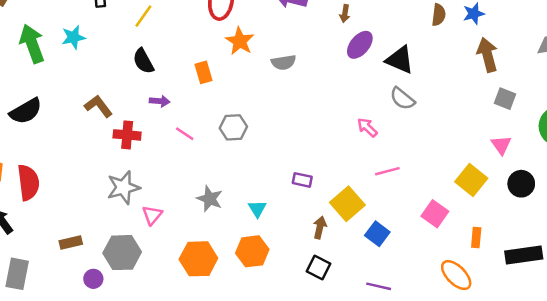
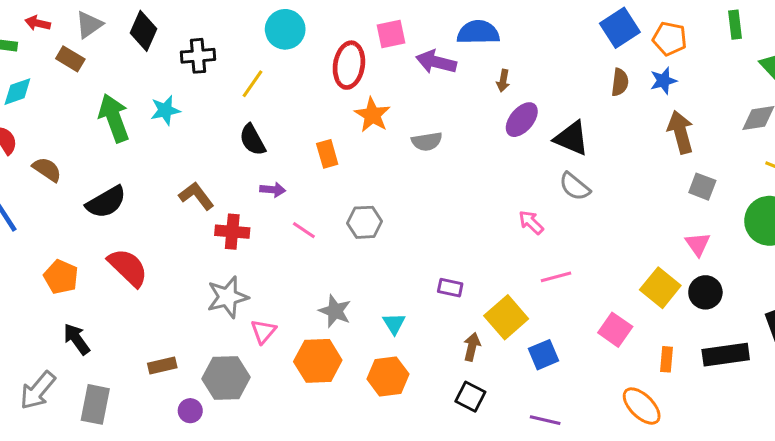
red semicircle: (28, 182) -> (128, 267), moved, turned -39
black circle: (521, 184) -> (705, 292), moved
blue square: (377, 234) -> (544, 355), turned 30
black rectangle: (524, 255) -> (726, 355), moved
orange hexagon: (198, 259) -> (318, 361), moved

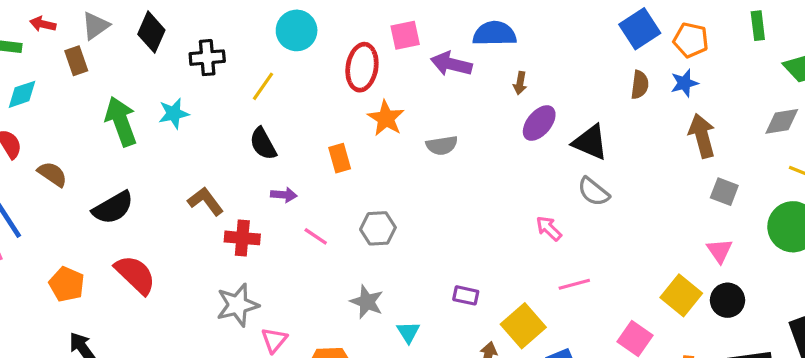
brown rectangle: (70, 59) -> (76, 61), turned 40
gray star: (335, 311) -> (367, 302), moved

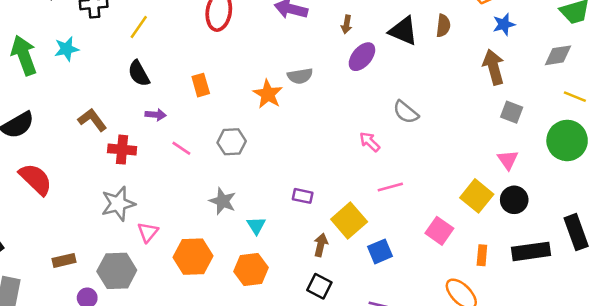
blue star: (684, 83) -> (504, 24), moved
orange star: (386, 118) -> (268, 94), moved
black triangle: (590, 142) -> (403, 31), moved
gray semicircle: (442, 145) -> (300, 76), moved

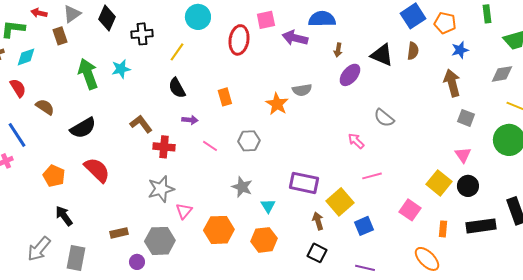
purple rectangle: (303, 196) -> (304, 183), size x1.8
brown arrow: (321, 245) -> (318, 221), turned -30

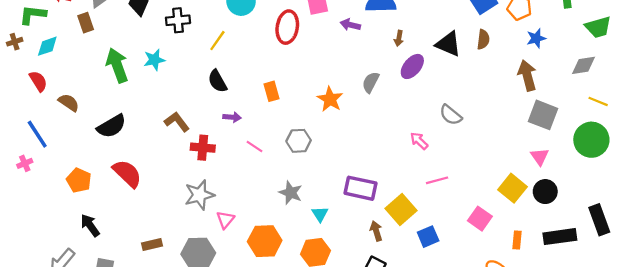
purple arrow: (295, 38) -> (350, 25), size x0.7
gray semicircle: (302, 90) -> (371, 82), moved, turned 126
gray square: (466, 118) -> (543, 115), size x1.5

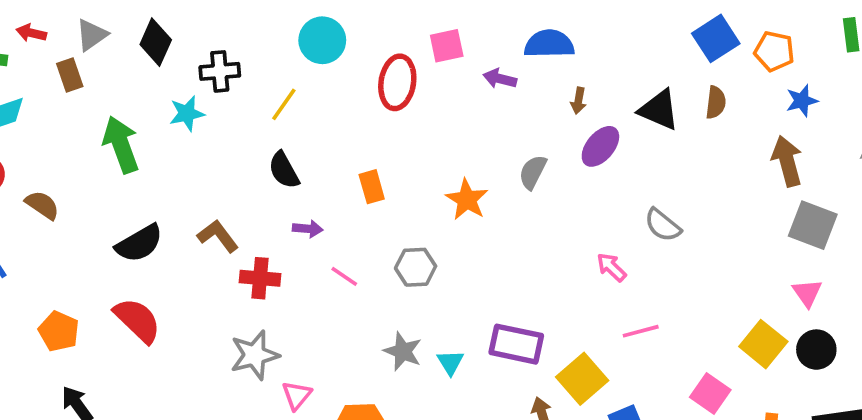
cyan star: (154, 60) -> (187, 113), moved
black semicircle: (112, 126) -> (139, 243), moved
cyan triangle: (320, 214) -> (450, 362), moved

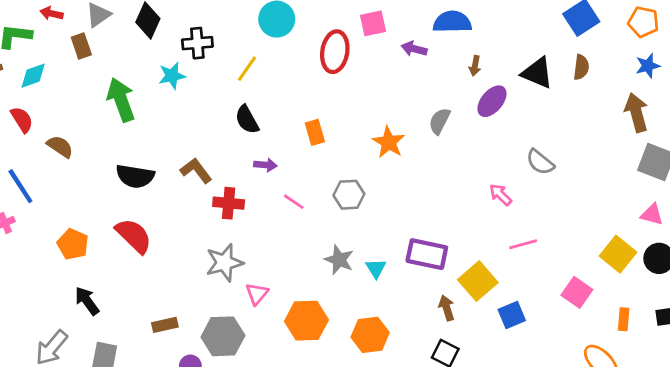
orange pentagon: (774, 51) -> (643, 22), moved
black semicircle: (139, 243) -> (135, 176), turned 39
pink triangle: (807, 293) -> (652, 214), turned -40

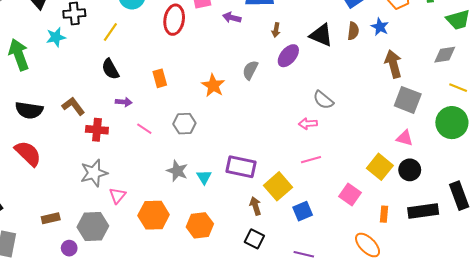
blue star: (648, 66) -> (380, 27), moved, turned -30
pink arrow: (500, 195) -> (308, 124), moved, turned -48

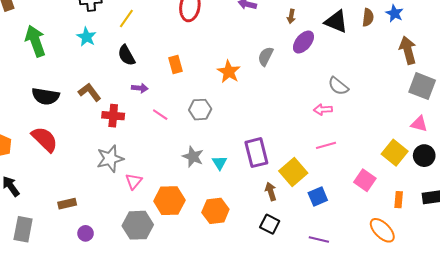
cyan star: (56, 37) -> (87, 37), moved, turned -30
purple rectangle: (241, 167) -> (256, 153), turned 64
gray hexagon: (93, 226) -> (138, 225), moved

